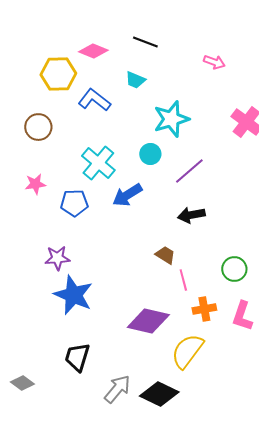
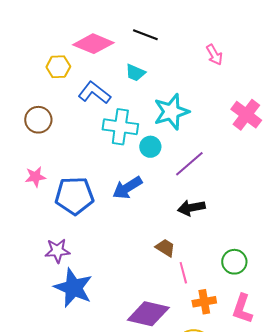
pink diamond: (93, 51) -> (93, 44), size x1.4
pink arrow: (214, 62) -> (214, 55), turned 40
yellow hexagon: (58, 74) -> (58, 67), size x0.7
cyan cross: (98, 163) -> (120, 127), moved, turned -32
blue pentagon: (74, 203) -> (74, 196), size x1.4

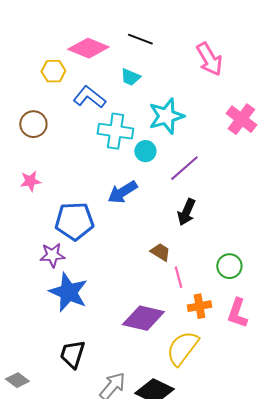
pink arrow: (214, 55) -> (209, 59), size x1.6
blue pentagon: (74, 196) -> (74, 221), moved
black arrow: (191, 208) -> (186, 212), turned -56

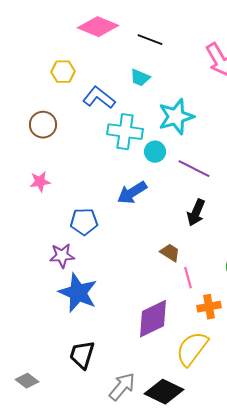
pink diamond: (88, 48) -> (98, 27), moved
purple line: (184, 168) -> (194, 169), turned 68
blue pentagon: (74, 221) -> (84, 222), size x0.7
purple diamond: (143, 318) -> (153, 319), turned -39

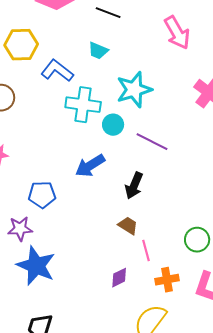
yellow hexagon: (63, 72) -> (21, 45), size x1.4
black arrow: (196, 213) -> (134, 186), moved
purple diamond: (153, 319) -> (119, 278), moved, size x0.5

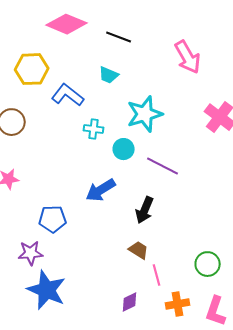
cyan cross: (83, 105) -> (94, 129), size x0.6

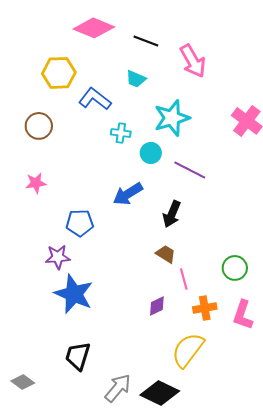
pink arrow: (188, 57) -> (193, 61), moved

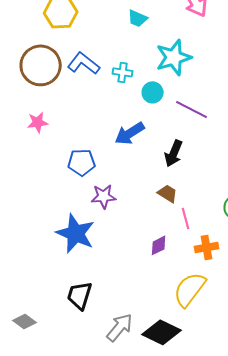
blue L-shape: (95, 99) -> (84, 63), moved
brown circle: (39, 126) -> (41, 65), size x1.5
purple star: (58, 257) -> (104, 196), moved

